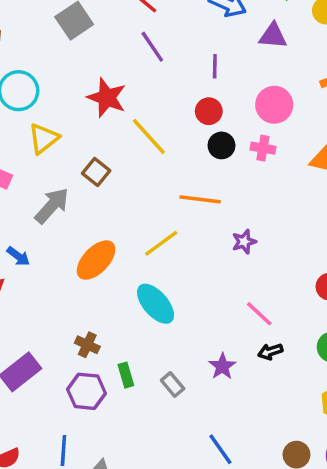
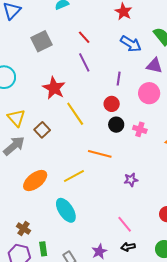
pink circle: (274, 105) -> (149, 93), moved
yellow triangle: (44, 139) -> (16, 118), moved, turned -42
purple star: (244, 242) -> (131, 180), moved

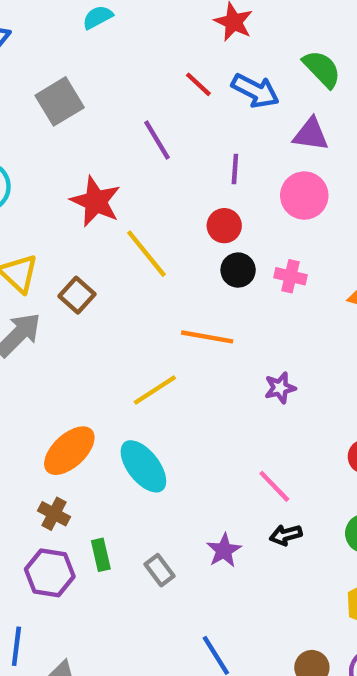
red line: (84, 37) -> (198, 84), moved
orange ellipse: (35, 181) -> (69, 451), moved

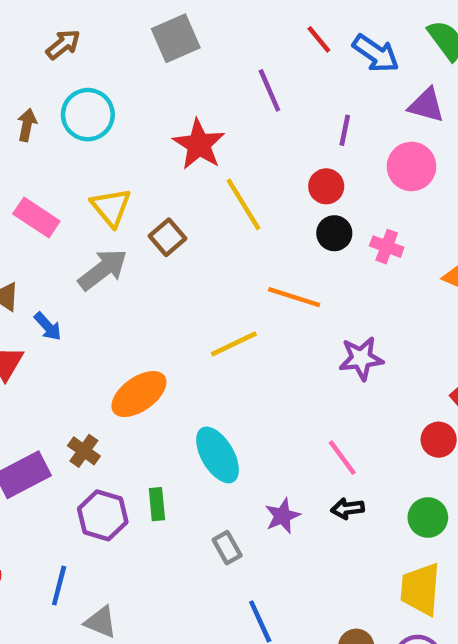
purple star: (280, 388) -> (361, 358), size x1.4
cyan ellipse: (143, 466) -> (218, 455), moved
brown cross: (54, 514) -> (84, 451), moved
gray rectangle: (160, 570) -> (227, 548), moved

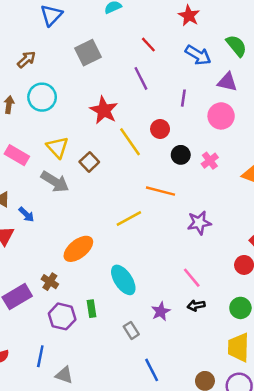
red line: (319, 39) -> (148, 45), moved
red circle: (326, 186) -> (160, 129), moved
pink cross: (387, 247) -> (210, 161), turned 35
gray arrow: (103, 270) -> (55, 182), turned 72

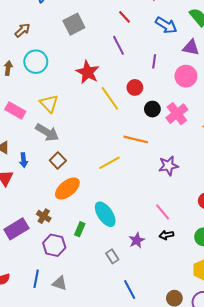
pink cross: (210, 161) -> (177, 114), size x1.5
brown square: (89, 162) -> (58, 160), moved
blue arrow: (26, 214) -> (24, 160), turned 40
green rectangle: (92, 309) -> (80, 229), moved, turned 32
gray triangle: (64, 375) -> (60, 283), moved

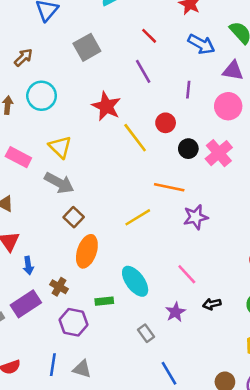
blue arrow: (24, 160) -> (28, 266), moved
purple star: (168, 166) -> (196, 217), moved
orange ellipse: (67, 188) -> (87, 251), turned -30
pink line: (163, 212) -> (187, 274), moved
green rectangle: (80, 229) -> (104, 301), turned 64

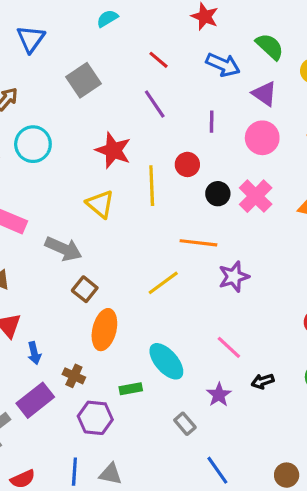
purple triangle: (233, 71) -> (264, 94), turned 30
yellow line: (135, 138) -> (152, 186), turned 40
yellow triangle: (60, 147) -> (100, 204), moved

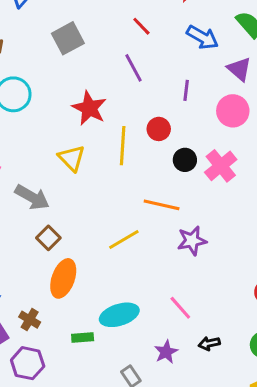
cyan ellipse: (166, 361) -> (119, 315), turned -72
purple hexagon: (95, 418) -> (28, 363), moved

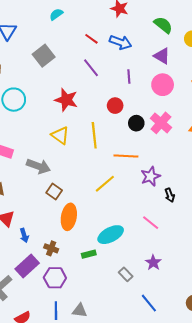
blue arrow: (203, 37) -> (121, 42), moved
yellow line: (123, 146) -> (94, 135), moved
black arrow: (209, 343) -> (170, 195), moved, turned -88
purple star: (166, 352) -> (153, 263), moved

